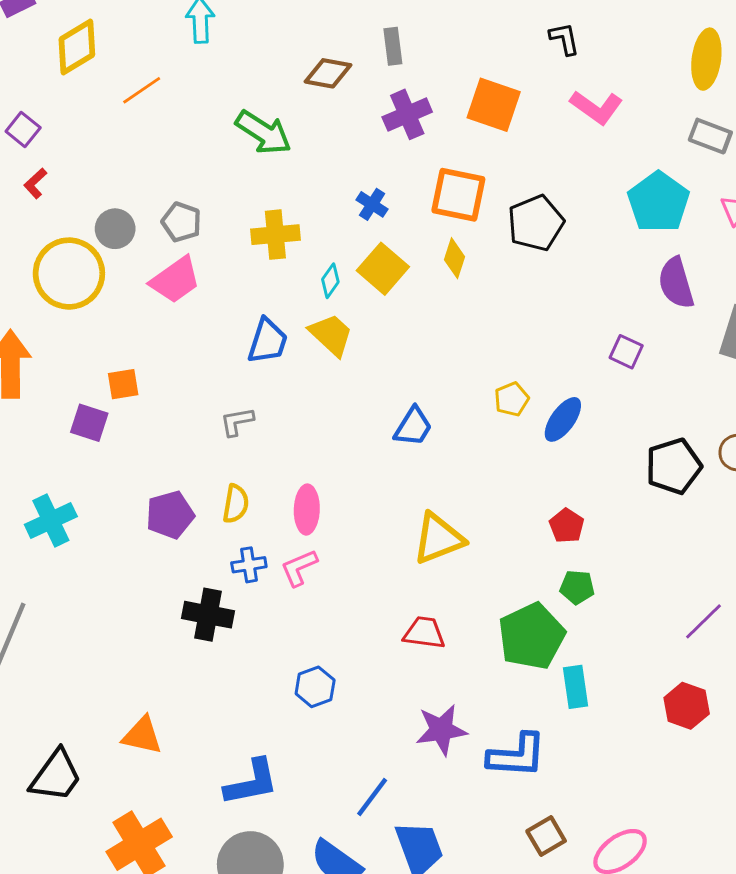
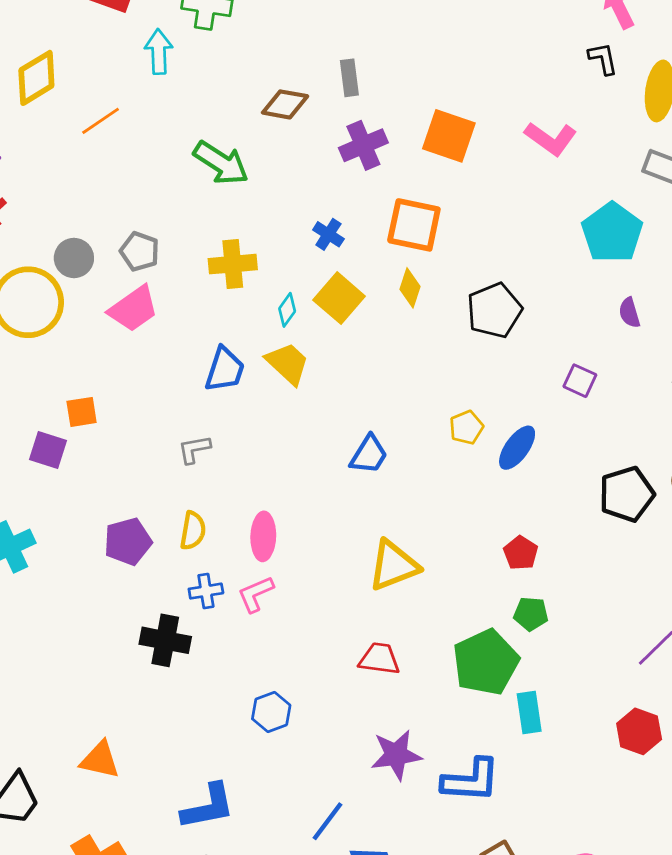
black L-shape: (564, 39) -> (603, 59), moved
black pentagon: (536, 223) -> (494, 310), moved
purple semicircle: (676, 283) -> (629, 313), size x0.6

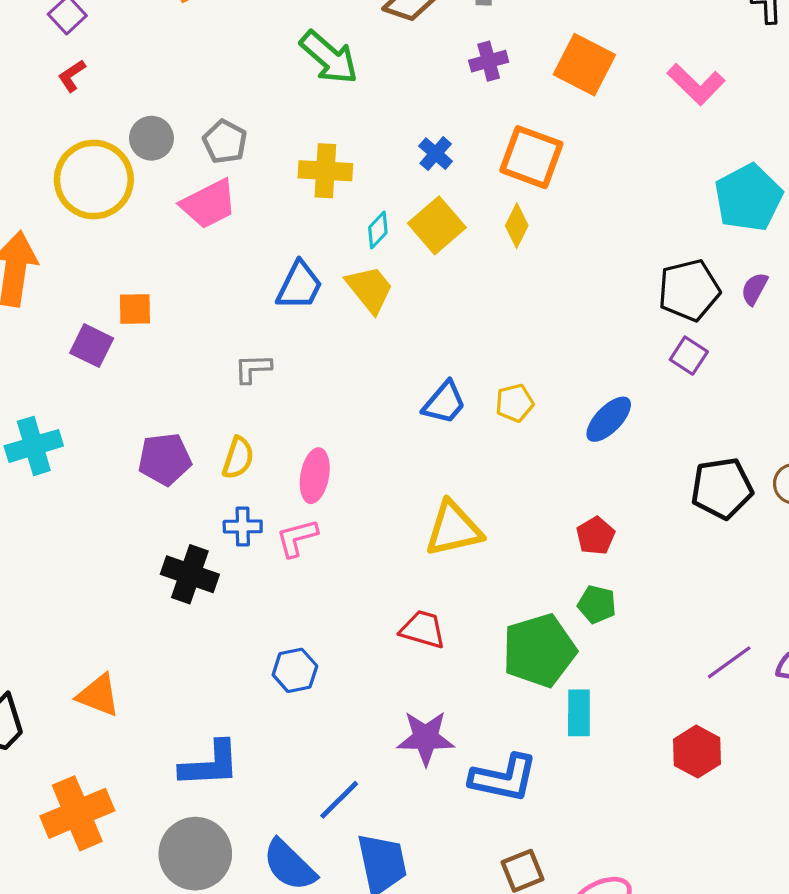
purple cross: (363, 145) -> (489, 61), size x0.7
black pentagon: (494, 310) -> (689, 290), moved
purple semicircle: (629, 313) -> (754, 289), turned 36
yellow pentagon: (466, 427) -> (515, 403), moved

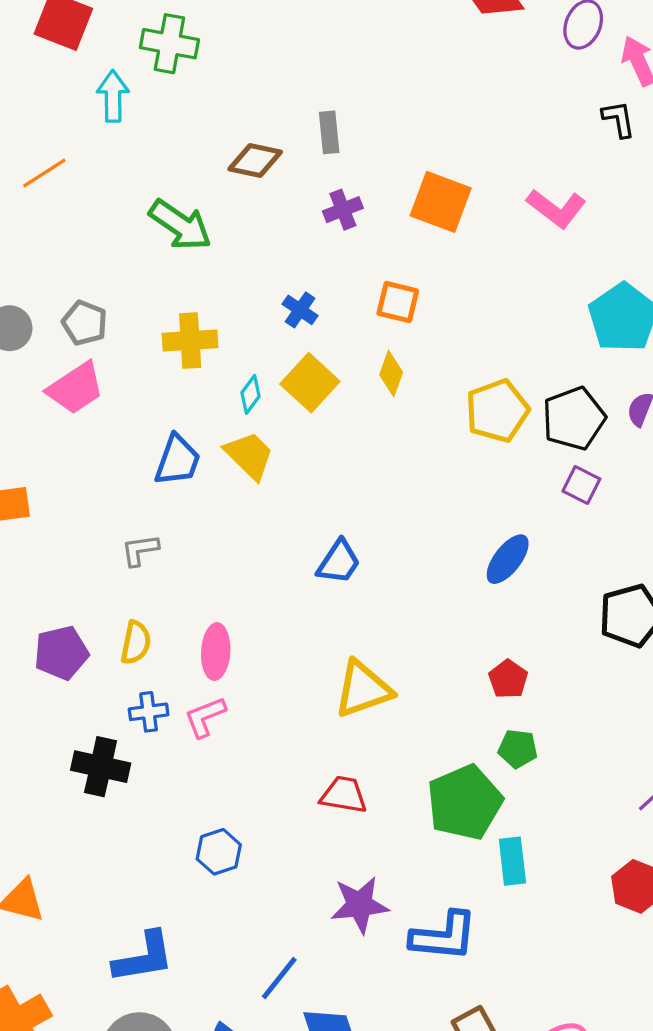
orange square: (531, 157) -> (398, 302), size x0.7
yellow pentagon: (515, 403) -> (497, 411), moved, size x1.6

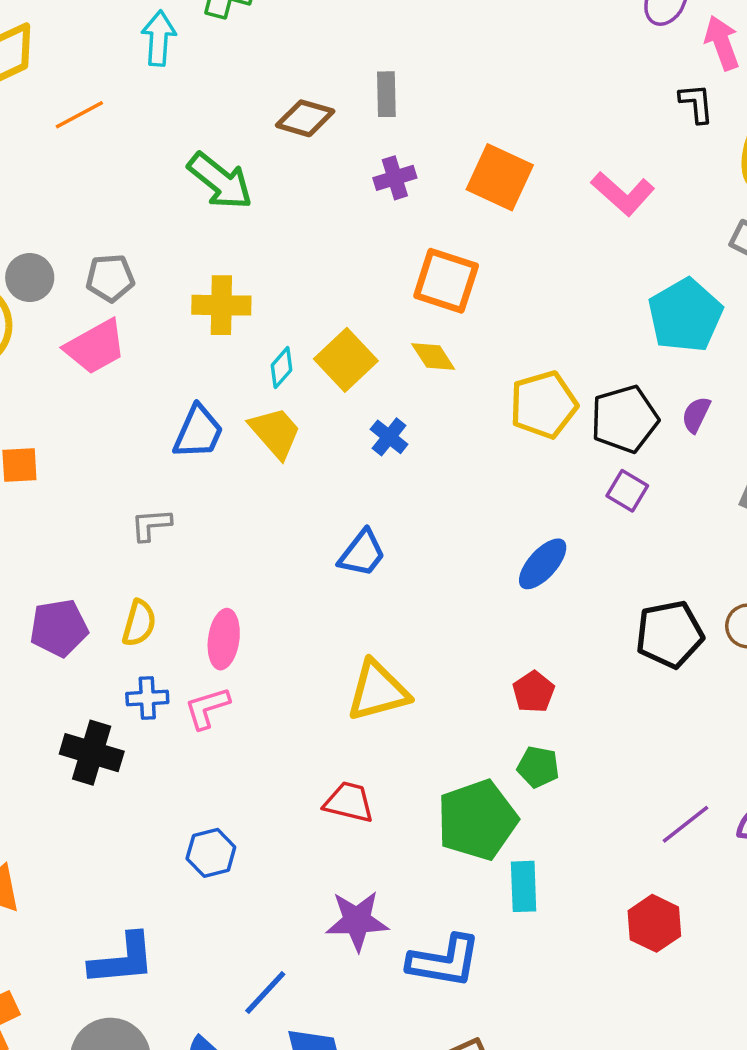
orange square: (398, 302) -> (446, 281), size x1.4
blue cross: (300, 310) -> (389, 437), moved
gray pentagon: (85, 323) -> (110, 278), turned -30
yellow diamond: (391, 373) -> (433, 356), turned -57

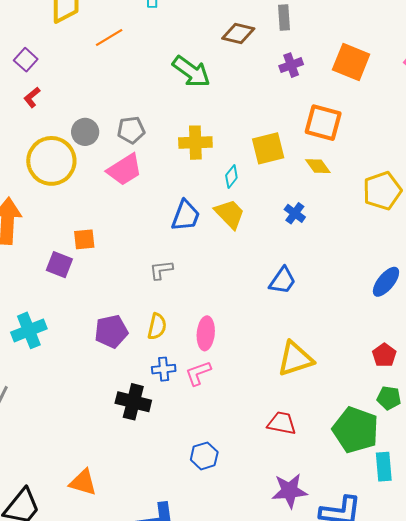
yellow square: (346, 360) -> (268, 148), moved, turned 32
green pentagon: (477, 820) -> (356, 430), turned -30

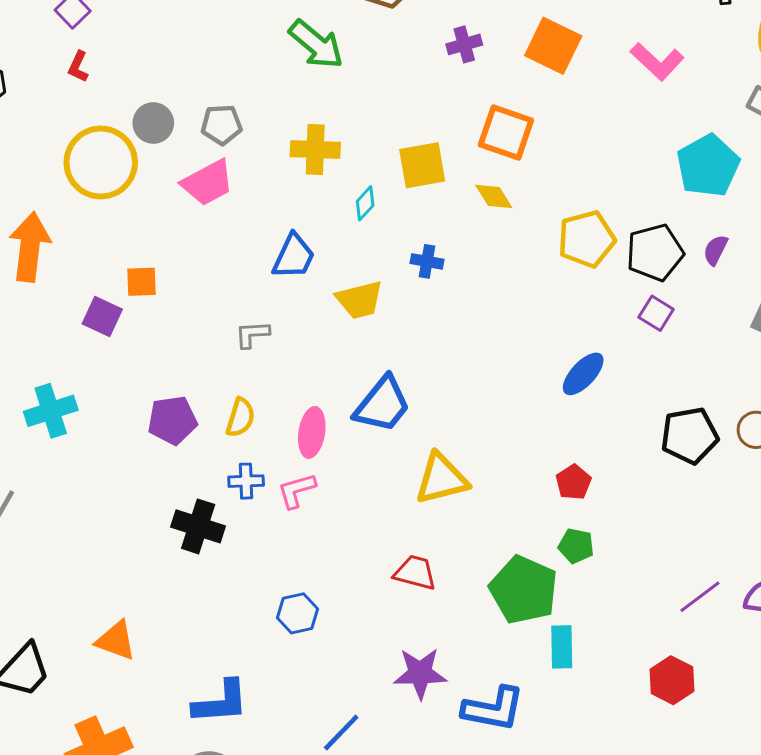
red L-shape: (32, 97) -> (78, 67), turned -30
blue cross: (295, 213) -> (427, 261), moved, turned -30
yellow trapezoid: (230, 214) -> (360, 300), moved, turned 116
blue trapezoid: (283, 281) -> (382, 404), moved, size x1.4

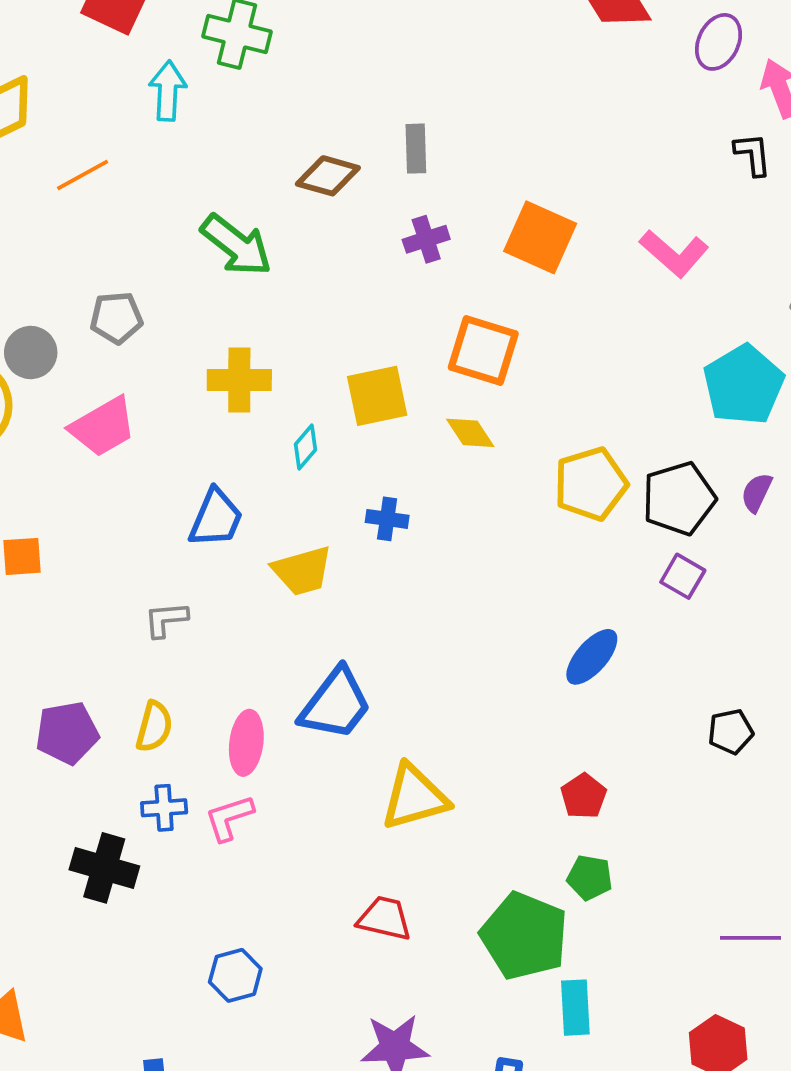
gray pentagon: (221, 125) -> (116, 318), moved
black pentagon: (689, 436) -> (731, 732), size x0.6
purple line: (700, 597) -> (751, 938), turned 39

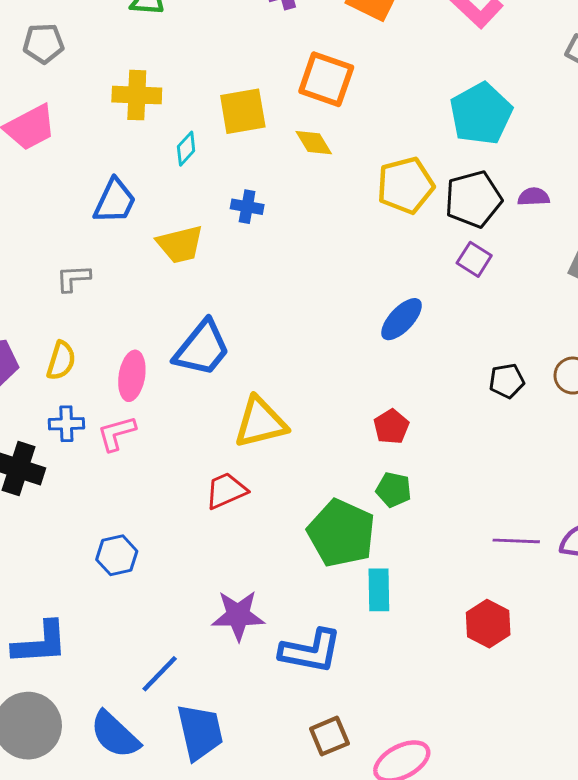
cyan pentagon: (743, 385) -> (481, 114), moved
purple semicircle: (757, 493) -> (534, 197), turned 60
red trapezoid: (385, 918) -> (226, 491), moved, turned -39

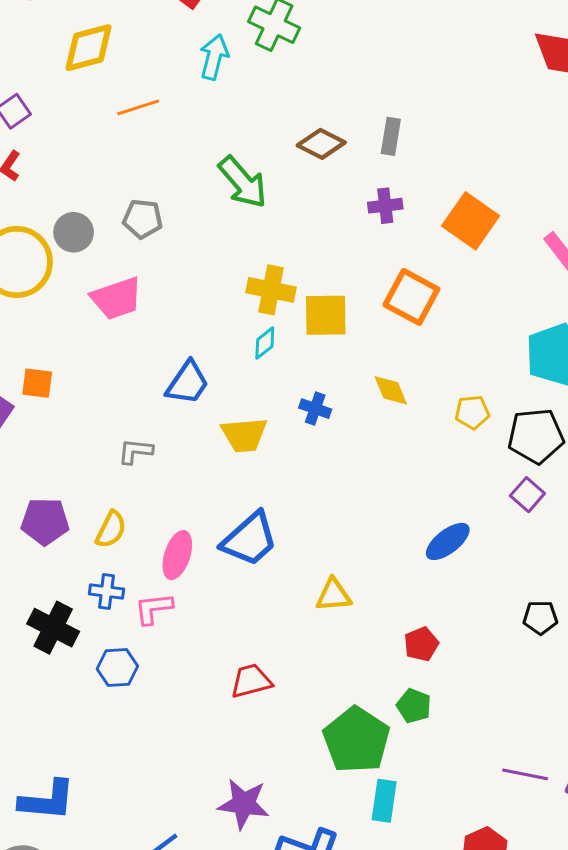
yellow cross: (137, 95) -> (271, 290), moved
yellow diamond: (314, 143) -> (391, 390), moved
yellow pentagon: (406, 185) -> (472, 412), size x0.6
yellow triangle: (260, 423) -> (334, 595), moved, size x0.7
blue hexagon: (117, 555) -> (117, 667), moved

